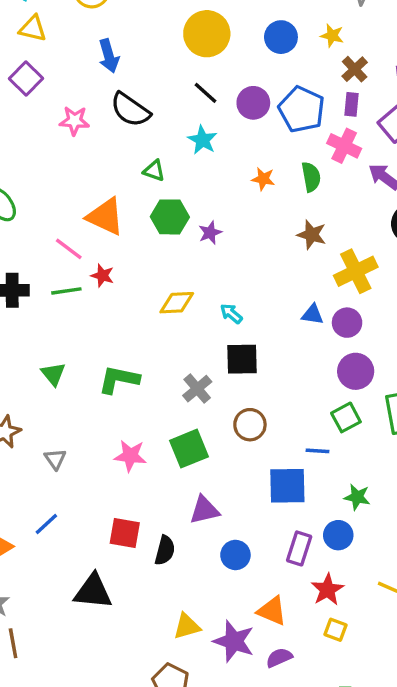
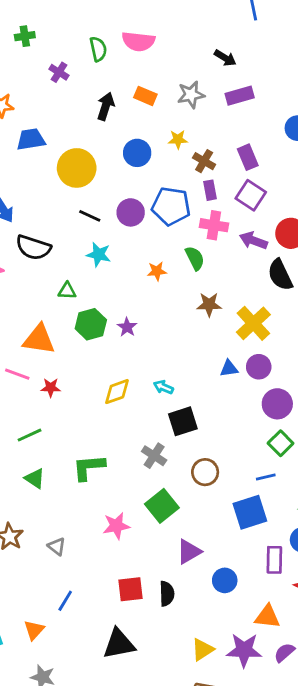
green line: (66, 291) -> (29, 435), moved

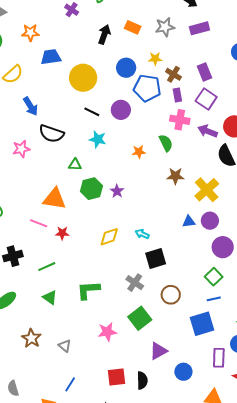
blue pentagon: (171, 206) -> (147, 88), moved
green square: (281, 443) -> (214, 277), moved

